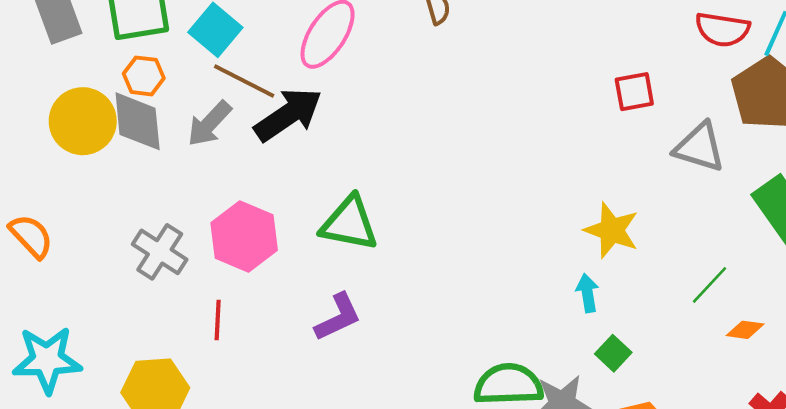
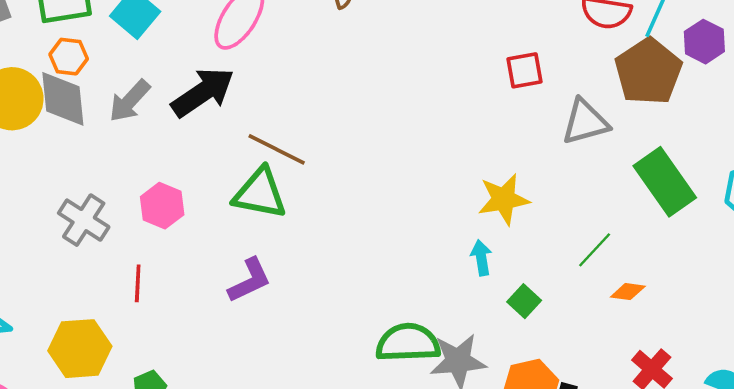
brown line: (244, 81) -> (277, 149), moved
gray triangle: (699, 147) -> (585, 122), turned -32
yellow star: (612, 230) -> (504, 199), turned -30
pink hexagon: (244, 237) -> (162, 206), size x0.7
green square: (613, 353) -> (524, 301), moved

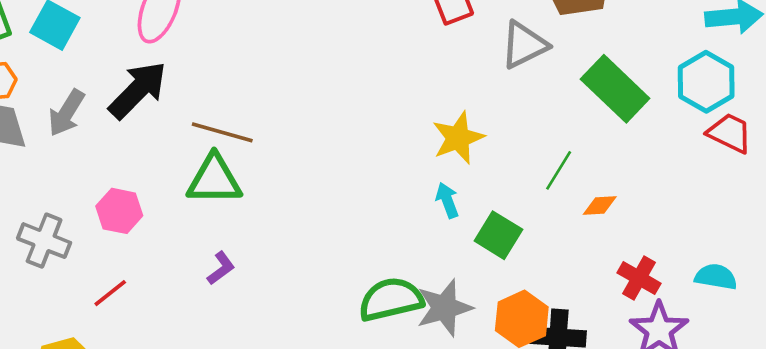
purple L-shape: (250, 280) -> (221, 268), size x0.7
red line: (138, 283) -> (110, 293), turned 60
green square: (524, 301) -> (498, 235), size x1.4

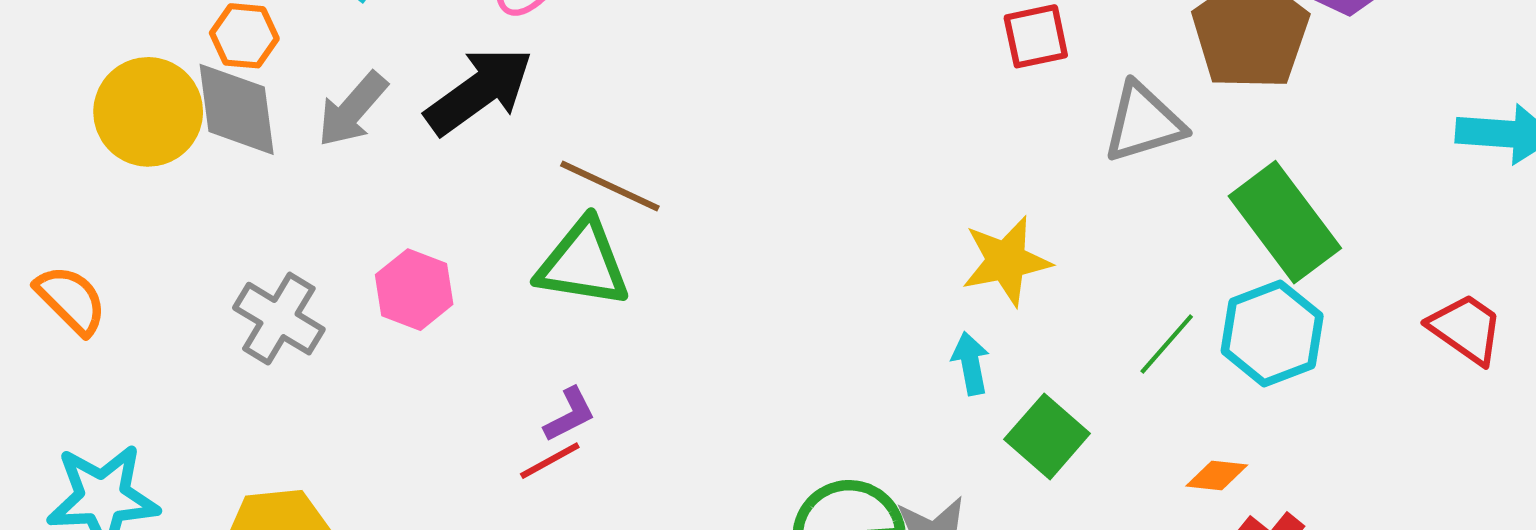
cyan hexagon: (706, 82) -> (1272, 333), moved
orange diamond: (600, 205) -> (1217, 476), moved
red line: (110, 293) -> (550, 461), moved

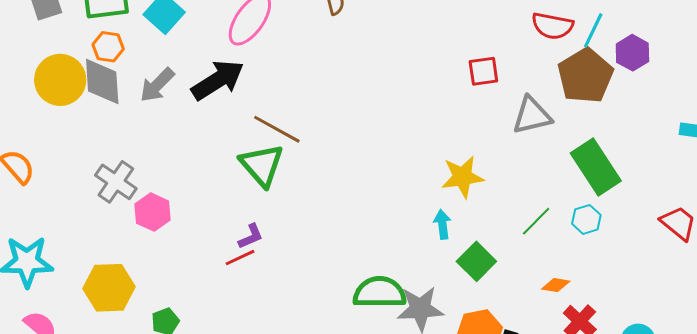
green triangle: (583, 263) -> (262, 165), turned 36
pink hexagon: (414, 290) -> (152, 212), moved
cyan hexagon: (1272, 333) -> (586, 219), size x0.6

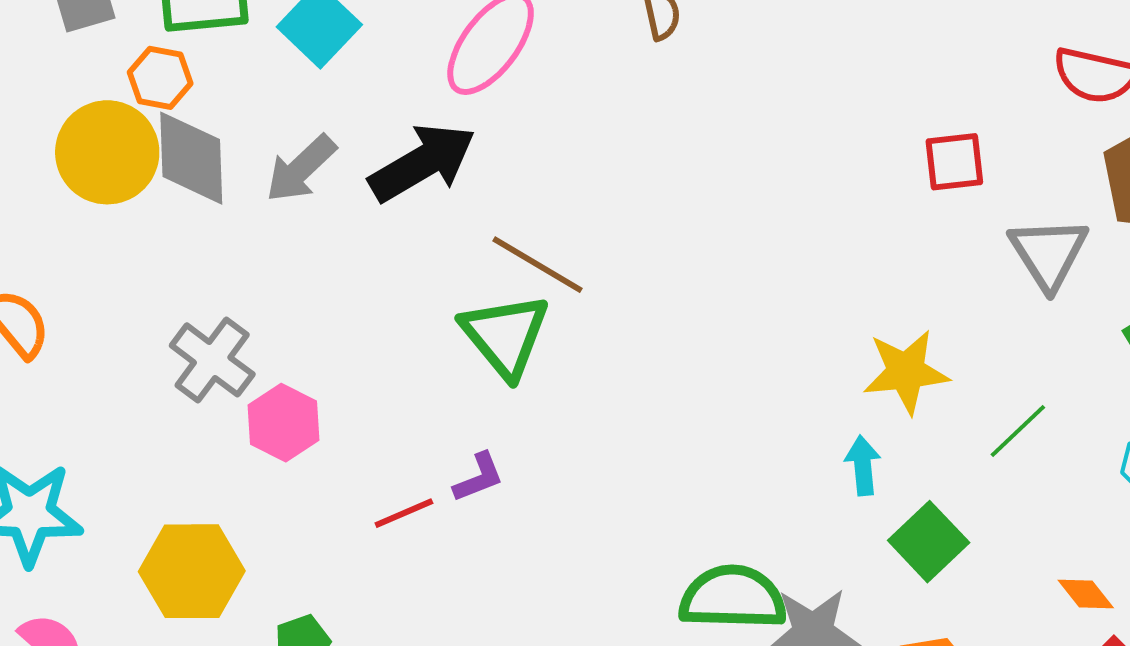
orange hexagon: (108, 47) -> (160, 78), moved
gray triangle: (532, 115) -> (1049, 253), turned -51
green line: (536, 221) -> (1018, 431), moved
red line: (240, 258) -> (404, 513), moved
orange diamond: (556, 285) -> (1086, 594), turned 40

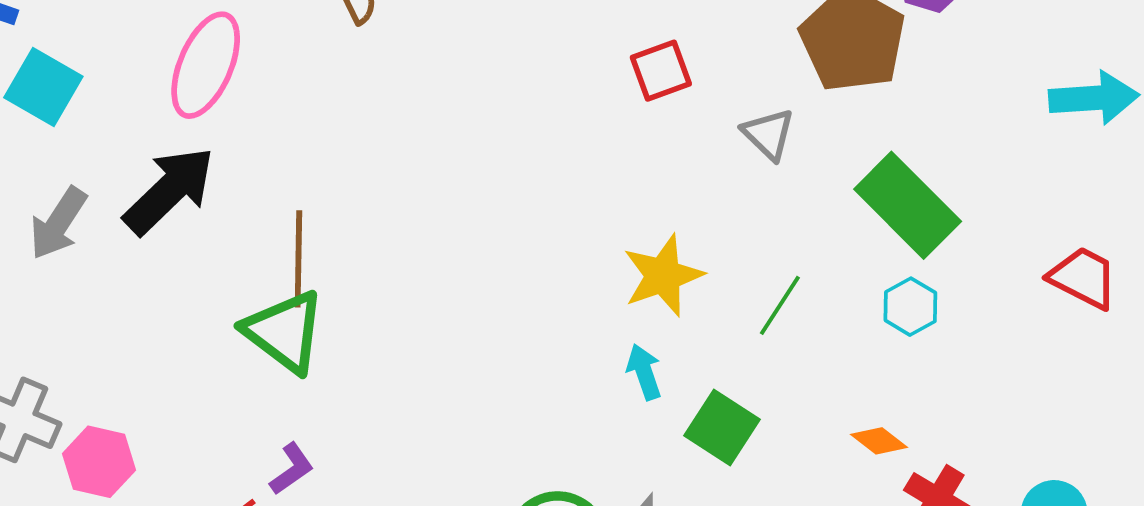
gray triangle: (1049, 253) -> (768, 134), size x0.7
brown line: (537, 265) -> (298, 259), turned 74

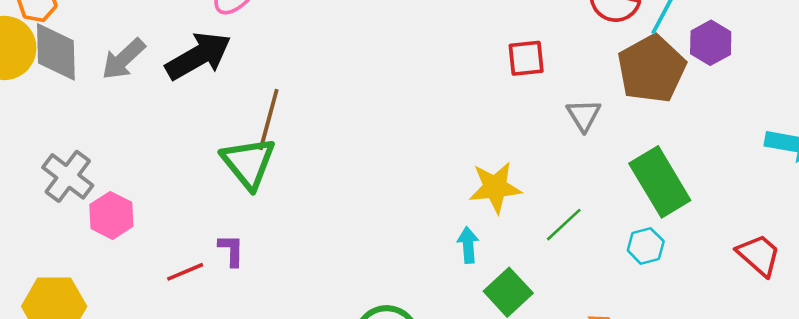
purple L-shape: (292, 469) -> (231, 250), turned -68

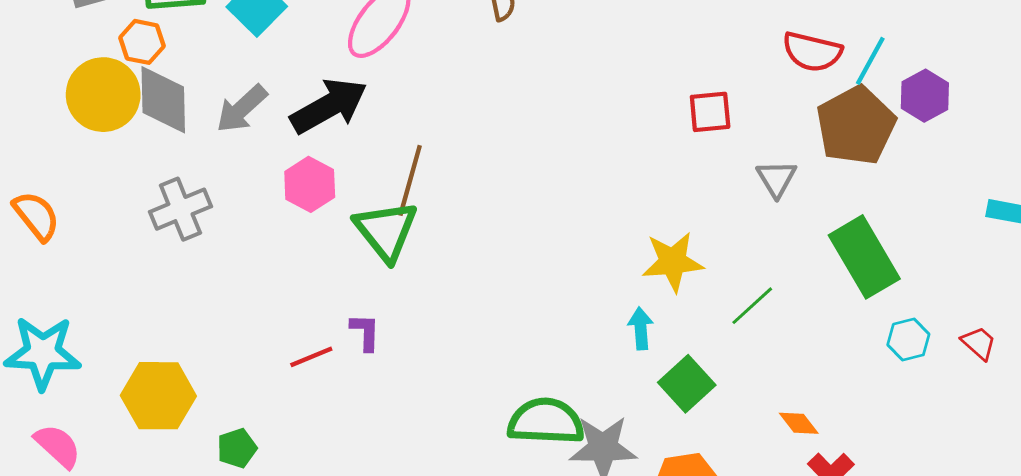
gray cross: (68, 176) -> (180, 209), moved, turned 30
pink hexagon: (111, 215) -> (310, 184), moved
cyan hexagon: (646, 246) -> (908, 340), moved
red trapezoid: (759, 255) -> (979, 343), size x0.7

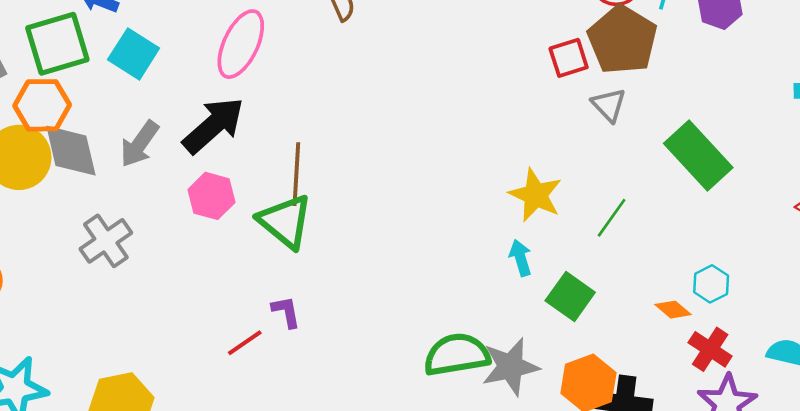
orange hexagon: (142, 42) -> (42, 105), size x1.4
red square: (710, 112) -> (569, 58), moved
brown pentagon: (856, 126) -> (622, 40), moved
yellow star: (673, 262) -> (536, 195), turned -30
cyan hexagon: (908, 340) -> (711, 284), moved

